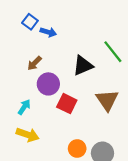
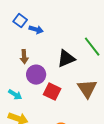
brown arrow: (35, 63) -> (24, 57), turned -48
cyan arrow: (24, 107) -> (15, 95), turned 88

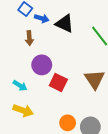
brown arrow: (24, 57) -> (29, 38), moved
black triangle: (66, 59) -> (64, 24), moved, turned 48

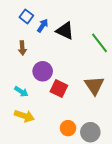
blue arrow: (42, 18) -> (43, 26), turned -72
brown arrow: (29, 38) -> (22, 48), moved

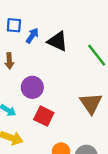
blue square: (26, 16) -> (14, 25), turned -32
red square: (59, 89) -> (44, 116), moved

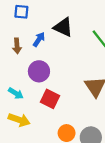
blue arrow: (32, 36) -> (39, 39), moved

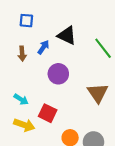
purple circle: (39, 71) -> (58, 74), moved
red square: (50, 99) -> (48, 113), moved

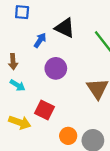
brown arrow: (22, 54) -> (13, 62), moved
cyan arrow: (21, 99) -> (18, 85), moved

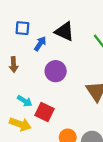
blue square: (22, 12) -> (22, 28), moved
cyan arrow: (18, 85) -> (25, 101), moved

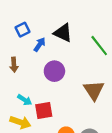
blue square: (22, 28) -> (22, 30), turned -32
red square: (45, 112) -> (44, 111), turned -36

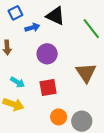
blue arrow: (40, 45) -> (32, 28), turned 40
red square: (44, 111) -> (48, 87), moved

